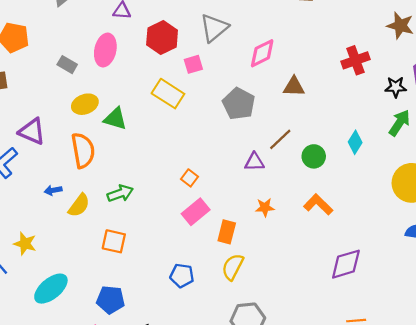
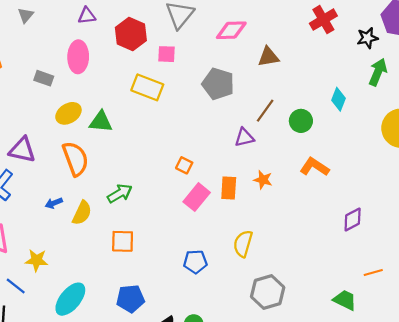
pink diamond: (262, 53) -> (231, 30), turned 36
pink square: (193, 64) -> (167, 54), turned 30
orange star: (265, 207) -> (263, 180), turned 30
orange rectangle: (227, 232) -> (229, 188), moved
purple diamond: (346, 264) -> (353, 220), size x0.7

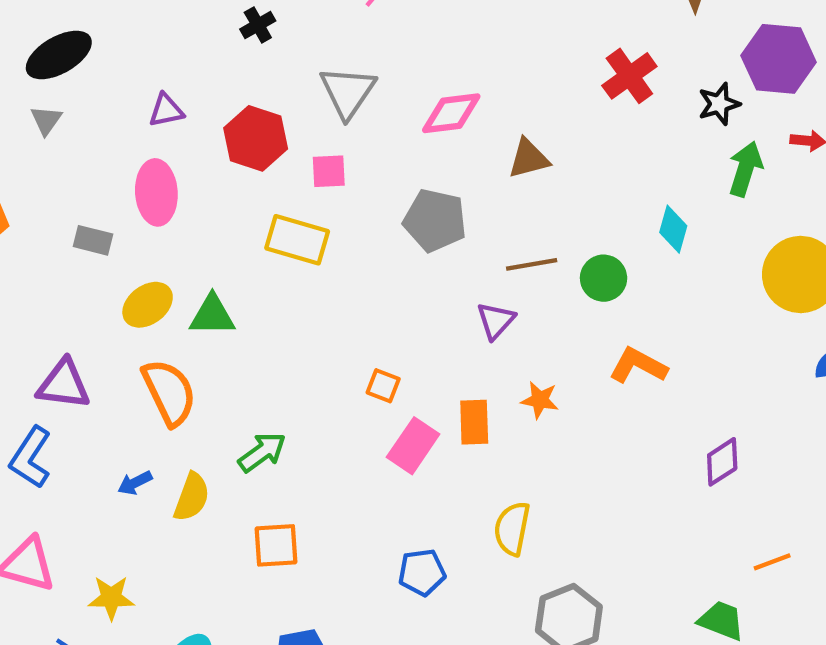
brown line: (265, 111) -> (532, 264), turned 50
purple triangle: (244, 137) -> (496, 321), turned -30

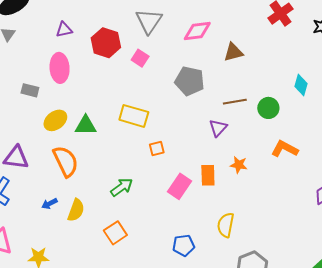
pink square: (329, 171) -> (140, 58), turned 36
yellow rectangle: (297, 240) -> (134, 116), moved
orange square: (383, 386) -> (157, 149), moved, turned -35
green arrow: (262, 452) -> (122, 187), moved
orange square: (276, 545) -> (115, 233), turned -30

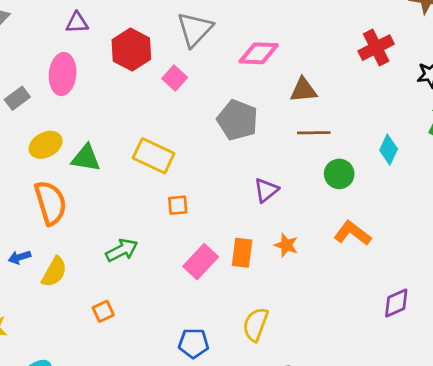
gray rectangle: (30, 90) -> (17, 98), turned -60
brown line: (235, 102) -> (314, 133), moved
orange square: (115, 233) -> (103, 311), size x0.7

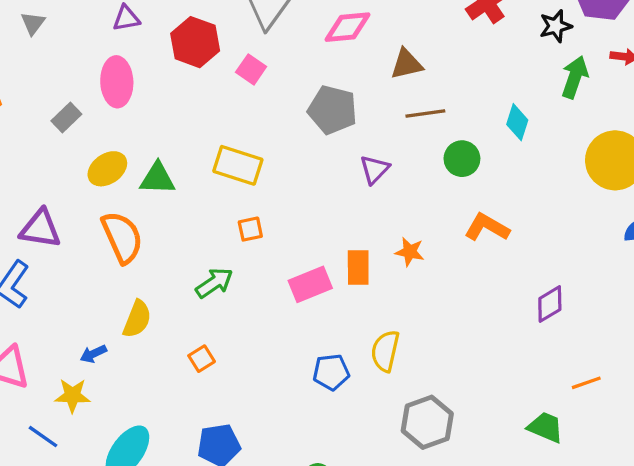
purple triangle: (266, 190) -> (374, 169), moved
orange square: (178, 205) -> (250, 229), moved
blue arrow: (19, 257) -> (93, 354), moved
pink rectangle: (201, 262) -> (310, 284), turned 32
blue pentagon: (194, 343) -> (331, 372), moved

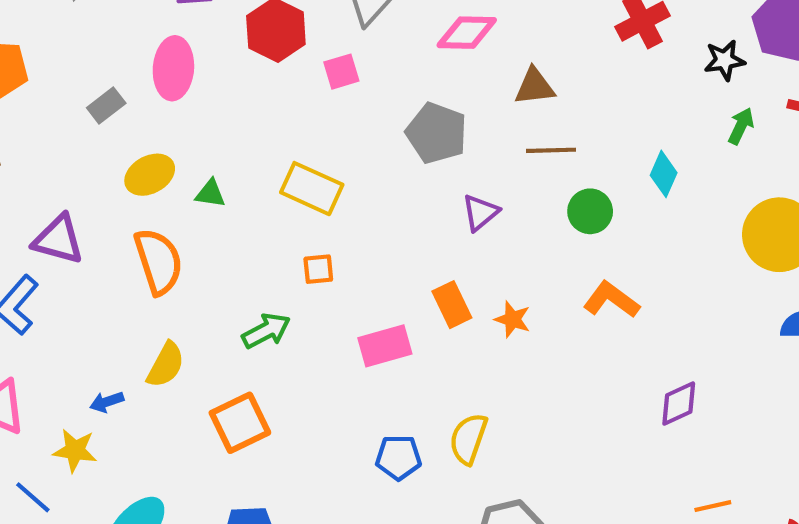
pink square: (251, 69) -> (341, 72), turned 32
green arrow: (575, 77) -> (741, 126), size x0.7
green triangle: (157, 178) -> (210, 194), size x0.7
orange rectangle: (358, 267) -> (452, 305), moved, turned -32
orange square: (202, 359) -> (240, 423), size x1.8

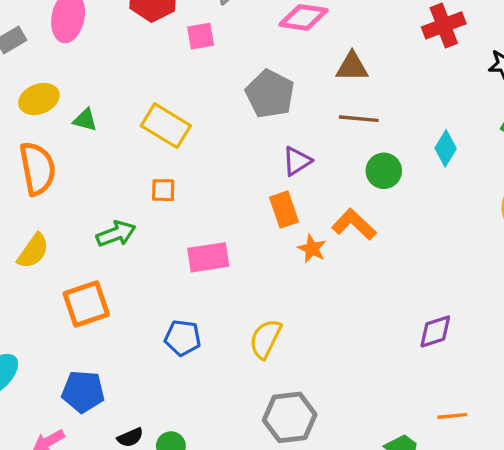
orange L-shape: (611, 300) -> (354, 224), moved
orange rectangle: (452, 305) -> (284, 210), moved
blue pentagon: (398, 457) -> (183, 338), moved

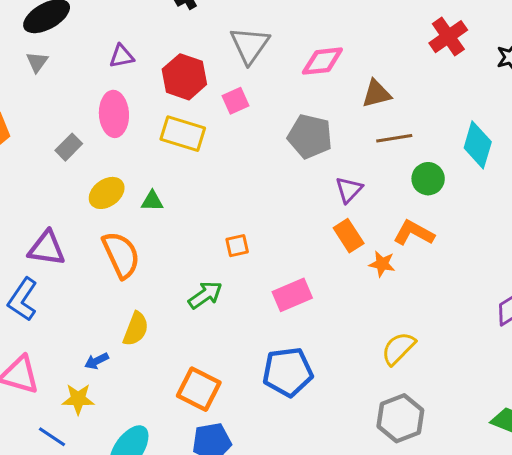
yellow rectangle: (166, 126) -> (183, 134), moved
cyan diamond: (446, 148) -> (478, 145), size x1.4
orange square: (86, 304) -> (199, 389), moved, turned -30
blue pentagon: (183, 338) -> (288, 372), size x1.5
yellow semicircle: (265, 339) -> (398, 348), moved, turned 33

